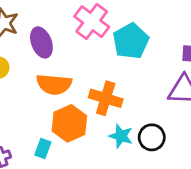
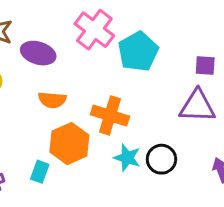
purple ellipse: (41, 42) -> (38, 53), turned -52
orange semicircle: (54, 84) -> (52, 100), size x0.7

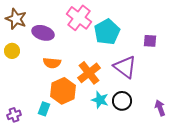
purple triangle: (197, 106) -> (125, 67), moved, turned 35
orange cross: (110, 115) -> (89, 73), turned 35

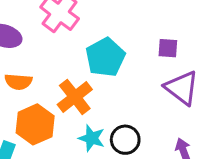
cyan pentagon: (107, 32) -> (105, 57), moved
purple triangle: (125, 67) -> (182, 88), moved

